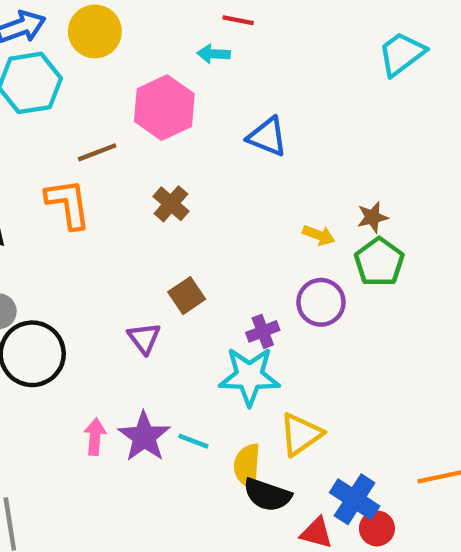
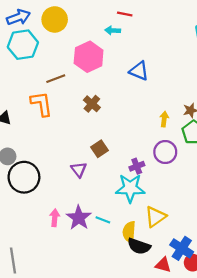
yellow arrow: (319, 235) -> (164, 119), turned -104

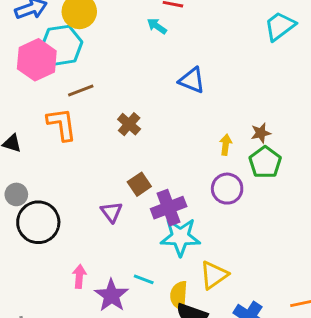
cyan arrow: (113, 30) -> (157, 26), turned 32
cyan hexagon: (23, 45) -> (62, 45), moved
pink hexagon: (89, 57) -> (37, 60), moved
purple cross: (137, 166) -> (169, 208), moved, size x1.6
purple star: (79, 218) -> (111, 295), moved

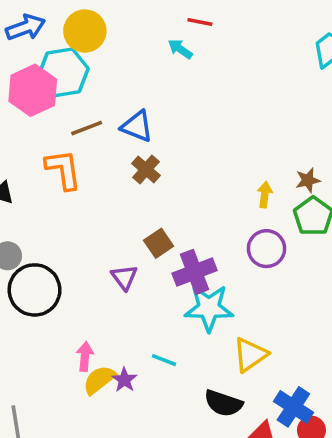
blue triangle: (192, 80) -> (137, 126), moved
purple star: (111, 295) -> (124, 380), size x0.6
yellow semicircle: (179, 295) -> (99, 380), moved, turned 48

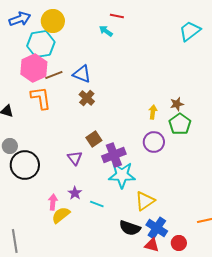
pink hexagon: (33, 90) -> (34, 68), moved
purple star: (124, 380) -> (75, 193), moved
blue cross: (293, 407) -> (157, 228), moved

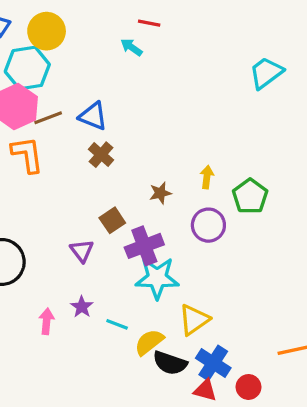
cyan trapezoid: (190, 31) -> (266, 73), moved
brown star: (177, 104) -> (160, 193), moved
yellow semicircle: (61, 215) -> (149, 342), moved

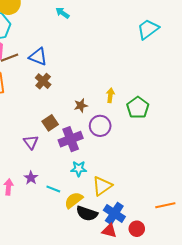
purple circle: (208, 225) -> (100, 126), moved
cyan star: (157, 278) -> (79, 169), moved, size x0.6

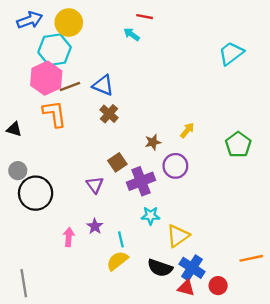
yellow arrow: (110, 95) -> (187, 130), turned 32
green pentagon: (138, 108) -> (238, 145), moved
cyan line: (53, 189) -> (121, 239), turned 56
yellow semicircle: (74, 200) -> (117, 261), moved

